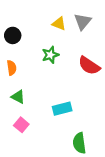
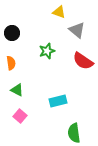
gray triangle: (83, 21) -> (77, 30), moved, turned -30
yellow triangle: (59, 24) -> (59, 12), moved

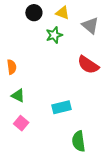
gray triangle: (77, 30) -> (90, 25), moved
black circle: (12, 33) -> (34, 13), moved
green star: (47, 51) -> (54, 35), moved

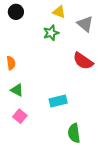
black circle: (34, 13) -> (16, 12), moved

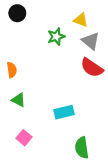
yellow triangle: (59, 12) -> (81, 20), moved
gray triangle: (85, 24) -> (91, 41), moved
pink square: (20, 116) -> (24, 138), moved

